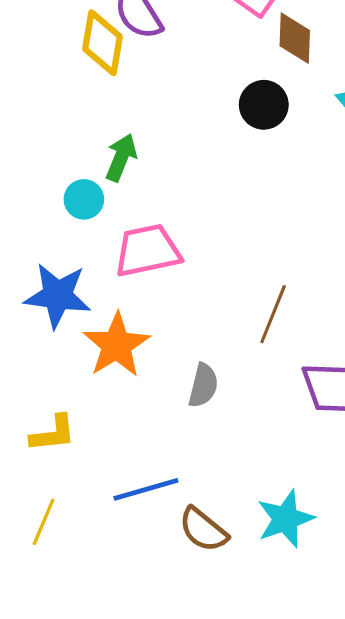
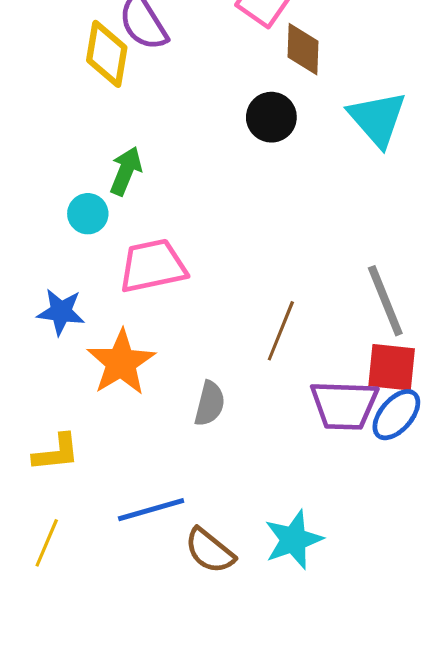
blue star: (58, 296) -> (61, 312), size x0.7

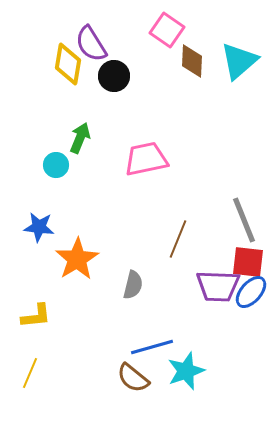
black circle: (271, 117) -> (114, 76), moved
cyan triangle: (377, 119) -> (239, 61), moved, turned 30
pink trapezoid: (153, 266) -> (146, 159), moved
blue line: (151, 510) -> (152, 347), moved

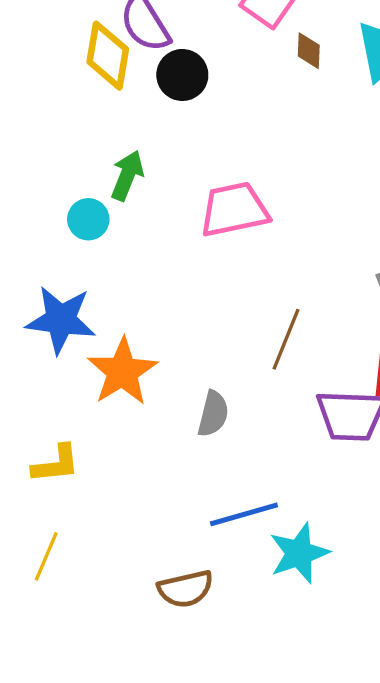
brown diamond: (192, 61) -> (309, 51), size x0.7
blue star: (39, 227) -> (61, 320), size x1.4
brown semicircle: (133, 378) -> (186, 589), moved, turned -52

